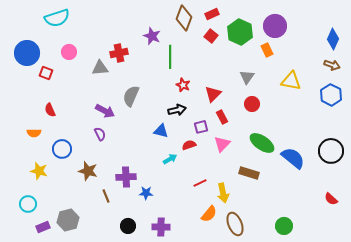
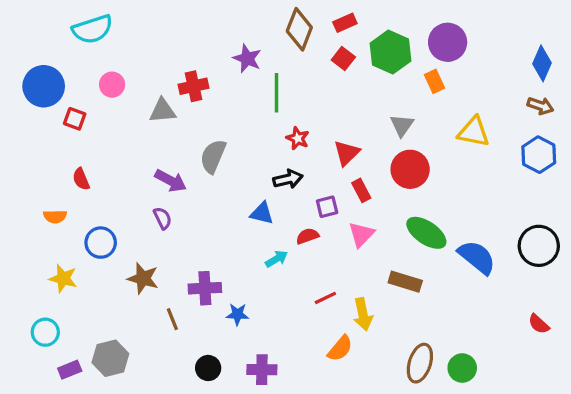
red circle: (252, 104) -> (410, 169), size x1.5
brown ellipse: (235, 224) -> (420, 363), moved, turned 40

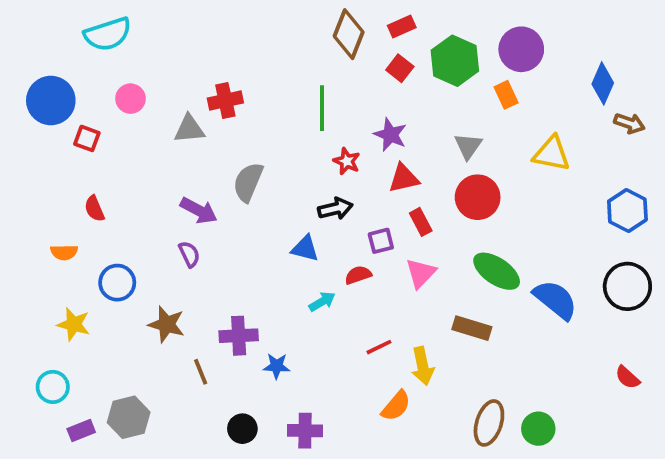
purple star: (247, 59) -> (390, 135), moved
blue diamond: (542, 63) -> (603, 83), moved
red triangle: (347, 153) -> (404, 178), turned 32
blue hexagon: (539, 155) -> (627, 211), moved

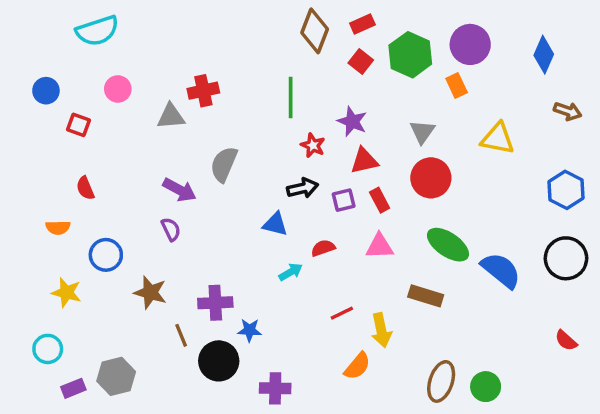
blue diamond: (603, 83) -> (544, 55), moved
blue circle: (51, 100) -> (46, 91), size x0.6
purple square: (381, 241) -> (344, 200), moved
pink triangle: (421, 273) -> (380, 246), turned 44
black circle: (242, 429) -> (219, 361), moved, size x1.5

